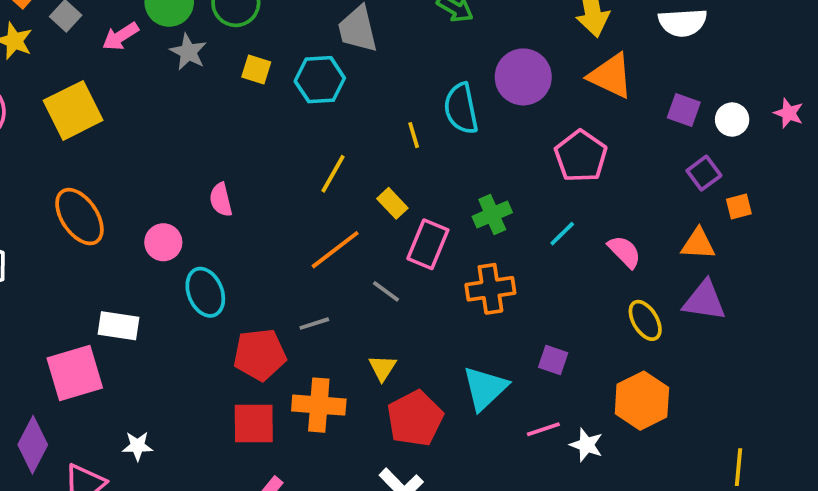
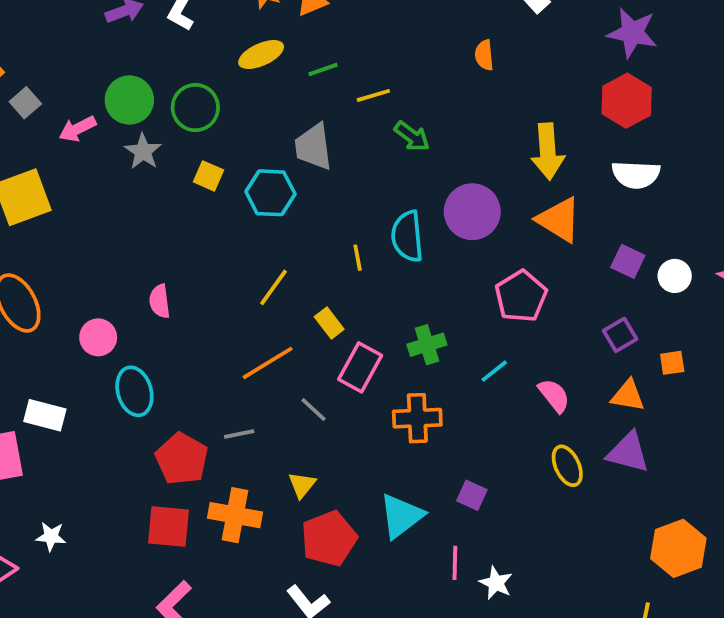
purple square: (704, 173) -> (620, 335), moved
red pentagon: (260, 355) -> (182, 459), turned 30
orange hexagon: (642, 401) -> (678, 548), moved
pink line: (543, 429) -> (455, 563), turned -76

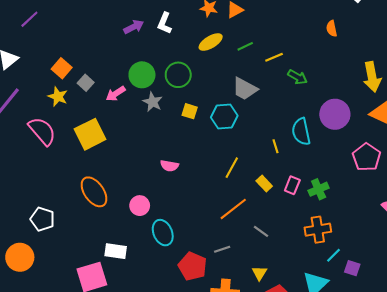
gray trapezoid: (313, 147) -> (245, 89), turned -48
pink semicircle: (160, 301) -> (169, 166), moved, turned -66
pink rectangle: (360, 367) -> (292, 185), moved, size x0.7
cyan line: (494, 371) -> (334, 255), moved

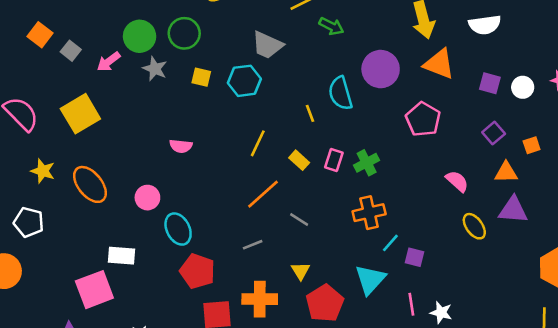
yellow star: (58, 97) -> (43, 171), moved
red pentagon: (193, 266) -> (197, 271), moved

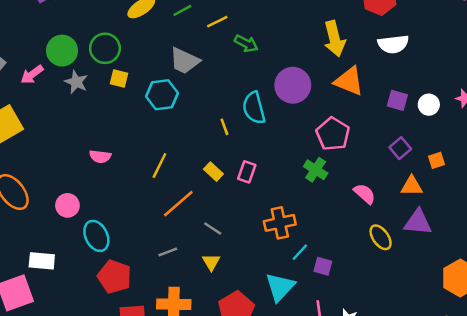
yellow square: (201, 77) -> (119, 78), moved
yellow line: (258, 143) -> (159, 165), moved
green cross: (367, 163) -> (316, 170), moved, turned -30
yellow triangle: (301, 271) -> (211, 262), moved

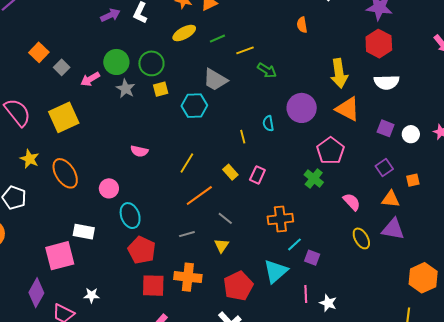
yellow square: (119, 78) -> (161, 89), turned -35
cyan semicircle: (254, 108) -> (268, 123), size x0.6

